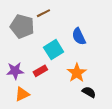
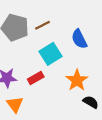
brown line: (43, 13) -> (43, 25), moved
orange triangle: (22, 94) -> (15, 104), turned -42

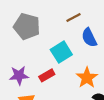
brown line: (43, 25) -> (74, 18), moved

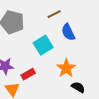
red rectangle: (47, 75) -> (28, 74), moved

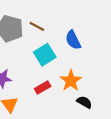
brown line: (54, 14) -> (37, 26), moved, turned 56
red rectangle: (28, 74) -> (43, 87), moved

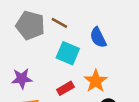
cyan square: (45, 55) -> (68, 53), turned -35

